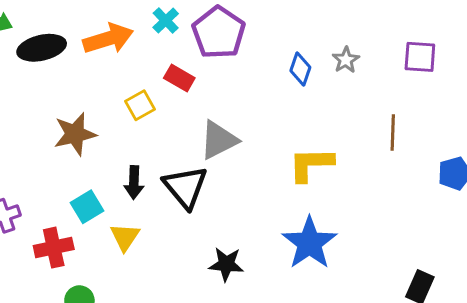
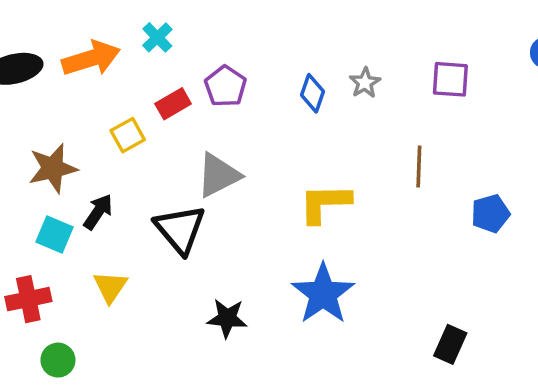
purple pentagon: (219, 33) -> (225, 86), moved, size x0.7
red rectangle: (179, 78) -> (173, 104), turned -60
black arrow: (134, 182) -> (98, 212), moved, turned -148
cyan square: (87, 207) -> (54, 234), moved, turned -36

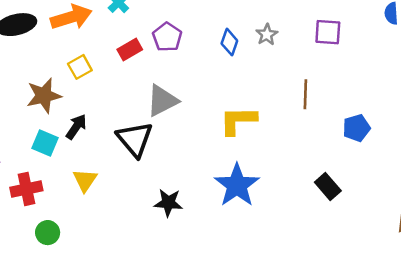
yellow square: (128, 135) -> (80, 67), moved
black rectangle: (450, 344) -> (328, 187), moved, turned -65

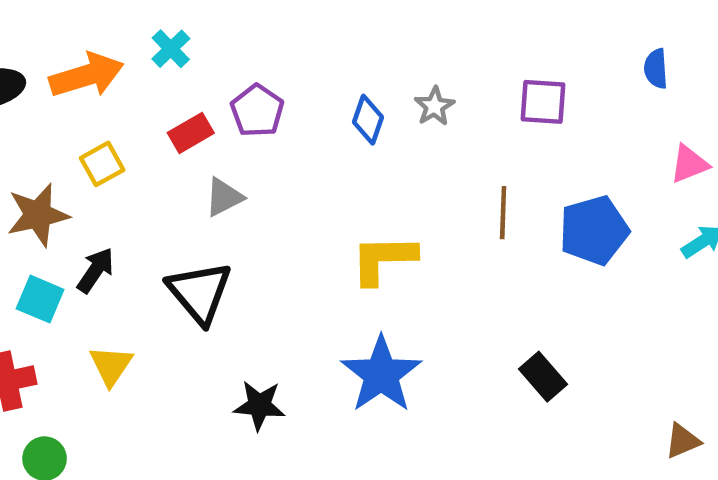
gray triangle: (162, 101) -> (224, 197), moved, size x0.7
blue pentagon: (356, 128) -> (594, 230), moved, size x1.4

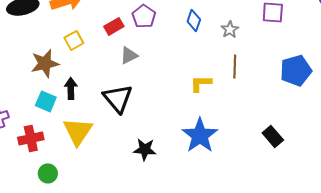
gray star: (434, 106) -> (230, 29), moved
brown line: (503, 213) -> (235, 66), moved
yellow L-shape: (383, 259) -> (201, 83), size x0.7
black arrow: (95, 270) -> (71, 88), turned -35
yellow triangle: (111, 366) -> (78, 131), size x1.5

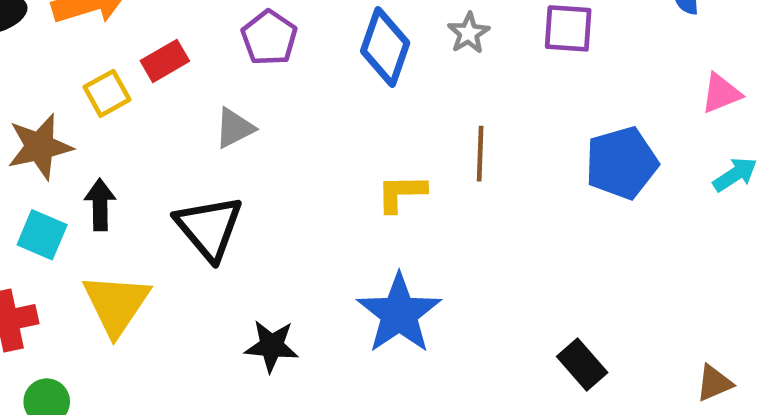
blue diamond: (194, 20) -> (385, 47), size x1.5
red rectangle: (114, 26) -> (165, 61), moved
gray star: (230, 29) -> (469, 33), moved
black rectangle: (273, 136) -> (582, 365), moved

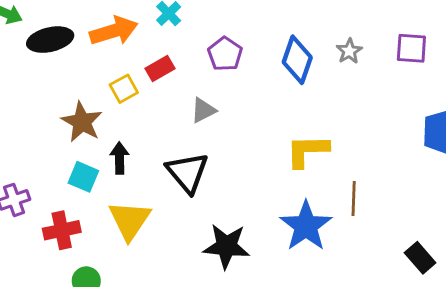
brown star: (40, 147) -> (82, 122), turned -30
brown line: (480, 154) -> (354, 199), moved
yellow L-shape: (401, 193) -> (307, 151), size x1.4
black star: (272, 346) -> (226, 246), size x1.4

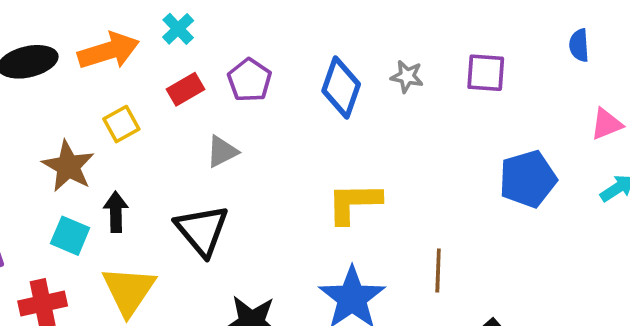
gray star: (349, 51) -> (407, 76), turned -30
red rectangle: (160, 68) -> (185, 89), moved
brown line: (354, 199) -> (438, 271), moved

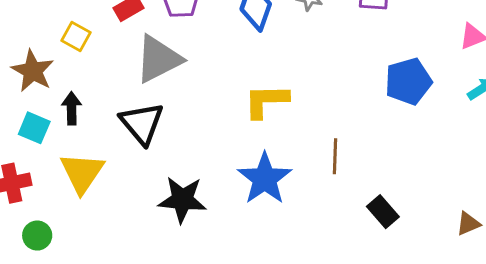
yellow square: (121, 124) -> (76, 36), turned -32
gray triangle: (222, 152) -> (158, 59), size x1.8

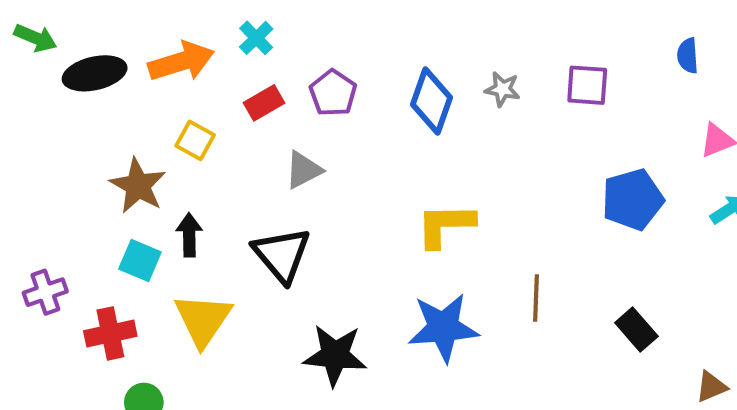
gray triangle: (158, 59) -> (303, 170), size x0.6
blue star: (265, 179) -> (443, 328), turned 30
black rectangle: (383, 212) -> (636, 330), moved

